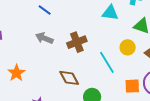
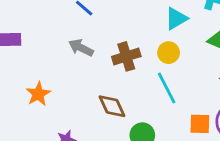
cyan triangle: (110, 13) -> (176, 19), turned -42
yellow circle: (128, 47) -> (169, 53), moved

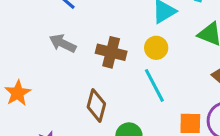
brown cross: (126, 56) -> (111, 52), turned 32
brown diamond: (112, 106) -> (96, 105), turned 40

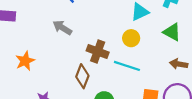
brown cross: (111, 52) -> (98, 51), moved
cyan line: (154, 85) -> (127, 66), turned -50

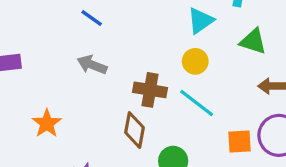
cyan line: (127, 66) -> (197, 103), turned 30

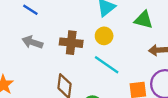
brown cross: (150, 90) -> (71, 43), moved

